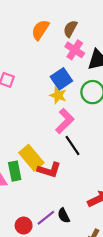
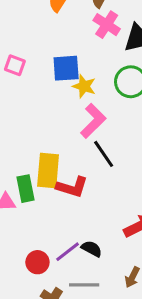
blue square: (61, 79) -> (66, 68), moved, turned 30
yellow rectangle: (31, 158) -> (48, 170), turned 45
black semicircle: (64, 216) -> (92, 249), turned 144

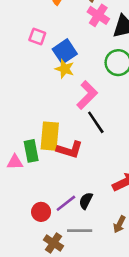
pink square: (15, 65) -> (37, 37), moved
blue square: (66, 68) -> (65, 51), turned -30
yellow star: (84, 86) -> (65, 69), moved
black semicircle: (92, 249) -> (86, 201), turned -91

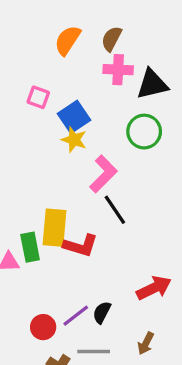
pink cross: (98, 15) -> (118, 70), turned -30

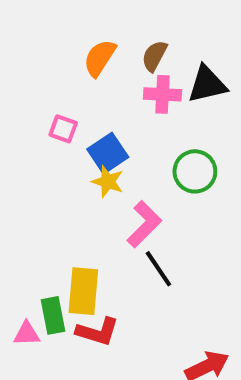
black triangle: (152, 84) -> (207, 84), moved
red L-shape: (81, 246) -> (98, 332), moved

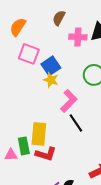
brown semicircle: (154, 56) -> (59, 18), moved
orange semicircle: (100, 58) -> (18, 27), moved
pink square: (63, 129) -> (29, 54), size x1.5

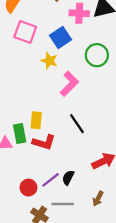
blue square: (51, 66) -> (60, 38), moved
black line: (76, 123) -> (77, 124), moved
yellow rectangle: (39, 134) -> (36, 120), size x0.7

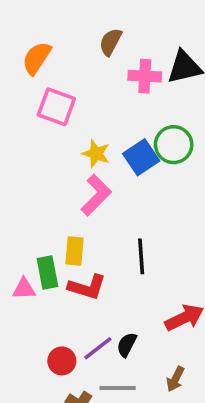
blue square: (60, 38) -> (141, 157), moved
pink L-shape: (69, 84) -> (96, 195), moved
black line: (77, 124) -> (141, 256), turned 30

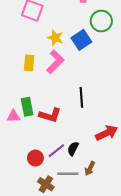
green circle: (174, 145) -> (101, 21), moved
yellow rectangle: (74, 251) -> (29, 63), moved
brown arrow: (175, 379) -> (90, 168), moved

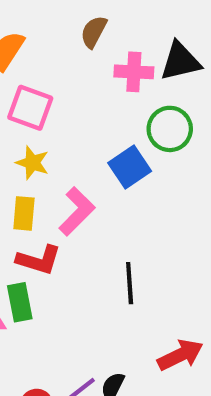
yellow star: (55, 38) -> (32, 163), moved
red L-shape: (50, 115) -> (39, 260), moved

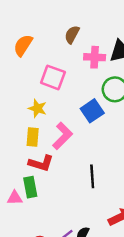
pink square: (30, 108) -> (53, 77), moved

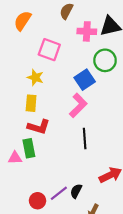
pink L-shape: (62, 136) -> (78, 105), moved

